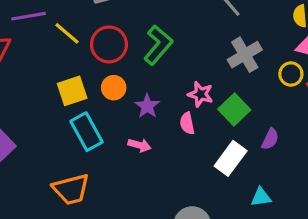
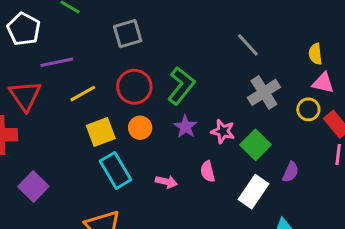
yellow line: (67, 33) -> (83, 94), moved, turned -68
purple star: (147, 106) -> (185, 127), moved
pink semicircle: (187, 123) -> (208, 171), moved

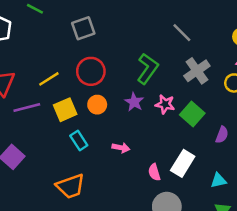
purple line: (57, 62) -> (27, 107), moved
green L-shape: (181, 86) -> (148, 69), moved
cyan rectangle: (116, 170) -> (79, 141), size x0.7
pink semicircle: (208, 171) -> (154, 172), moved
white rectangle: (254, 192) -> (183, 163), moved

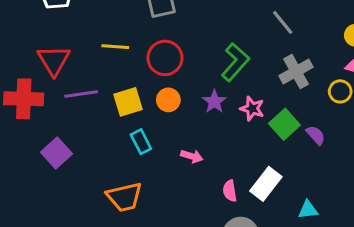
yellow line: (49, 79) -> (115, 47), moved, turned 30
purple semicircle: (222, 135) -> (316, 135), moved, turned -70

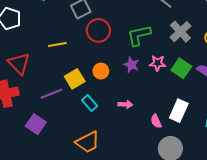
red circle: (165, 58) -> (98, 30), moved
green L-shape: (235, 62) -> (139, 35), turned -130
purple line: (81, 94) -> (52, 94), moved

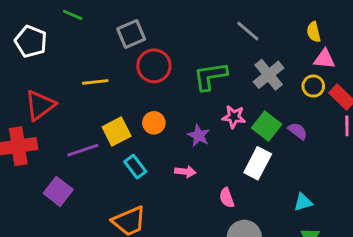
red triangle: (19, 63) -> (40, 105), turned 35
purple star: (131, 65) -> (199, 136), moved
white rectangle: (179, 111) -> (258, 163), moved

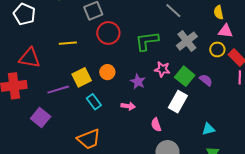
red triangle: (40, 105) -> (30, 58), turned 45

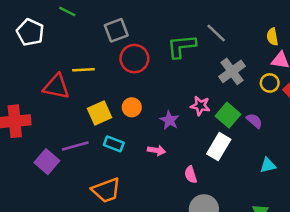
green L-shape: (147, 41) -> (182, 46), moved
red triangle: (30, 58) -> (56, 87), moved
purple line: (58, 90) -> (75, 146), moved
cyan rectangle: (94, 102) -> (114, 144), turned -35
cyan triangle: (208, 129) -> (268, 165), moved

